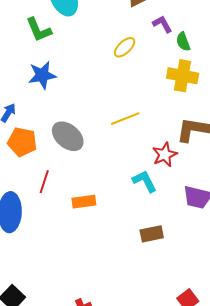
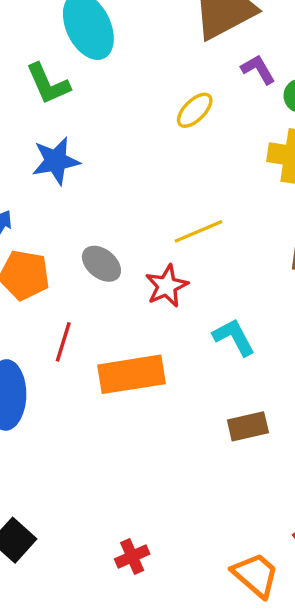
gray ellipse: (68, 136) -> (101, 264), size x0.7
red star: (165, 155) -> (167, 286), moved
orange rectangle: (84, 202) -> (131, 374), size x1.6

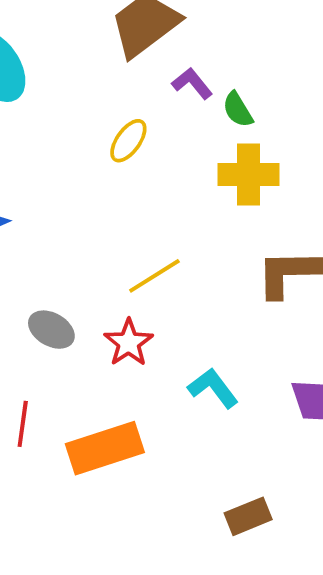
brown rectangle: (248, 426) -> (248, 516), moved

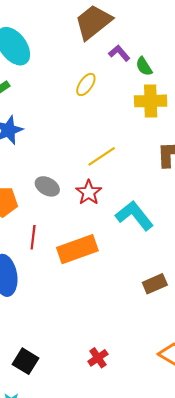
cyan L-shape: (213, 388) -> (134, 216), size x1.4

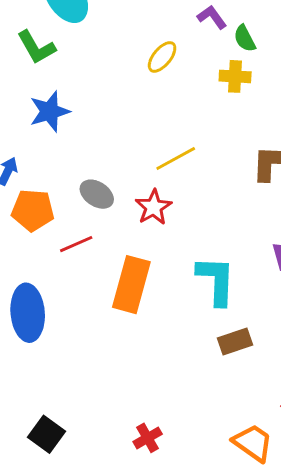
yellow cross: (151, 101) -> (235, 76), moved, size x0.7
cyan L-shape: (134, 216) -> (216, 280), moved, turned 36
red line: (33, 237) -> (76, 244), moved, turned 55
orange rectangle: (77, 249) -> (131, 285), turned -60

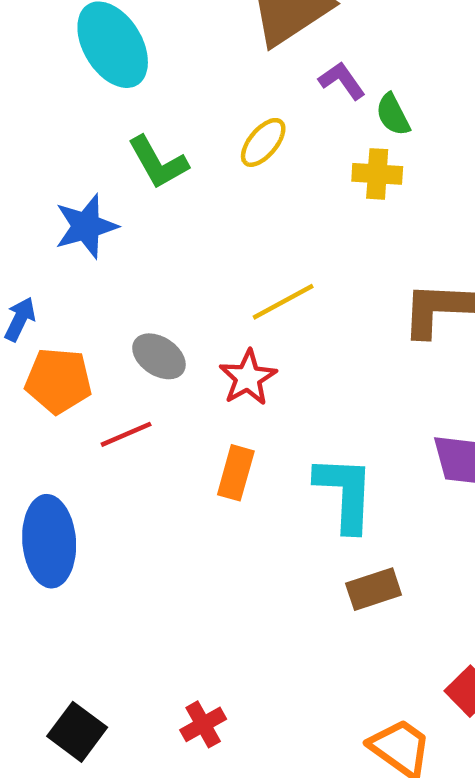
green L-shape: (36, 47) -> (158, 162), moved
orange rectangle: (131, 285) -> (236, 473), moved, size x0.6
red cross: (148, 438) -> (203, 724), moved

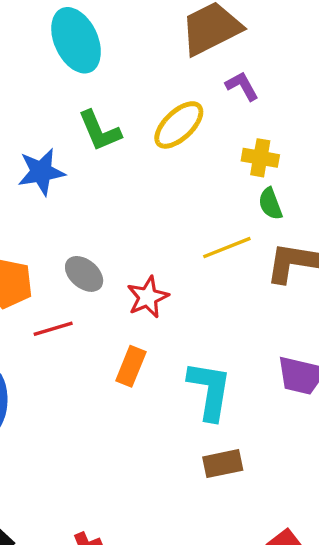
green semicircle: (393, 115) -> (270, 204), moved
yellow ellipse: (263, 142) -> (179, 125), size x1.4
yellow line: (283, 302) -> (227, 248), moved

